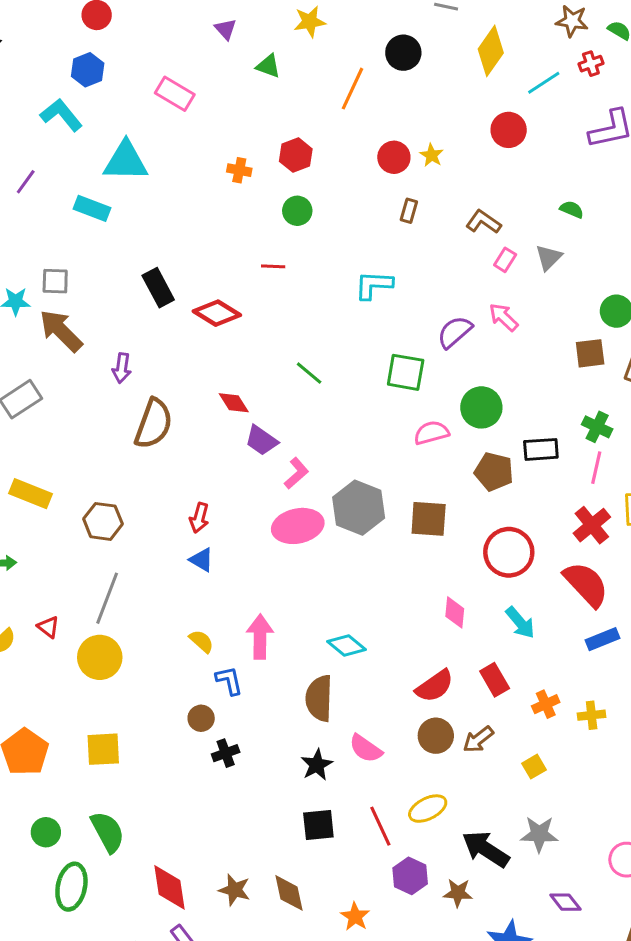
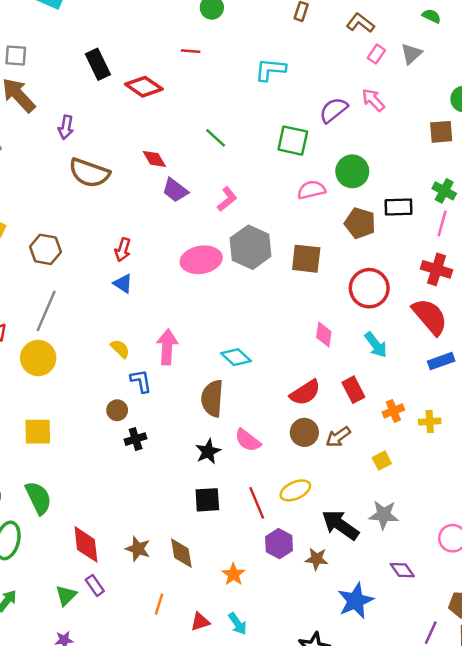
brown semicircle: (153, 424) -> (89, 173), turned 87
pink L-shape: (296, 473) -> (227, 199), moved
red cross: (592, 525) -> (437, 269), turned -36

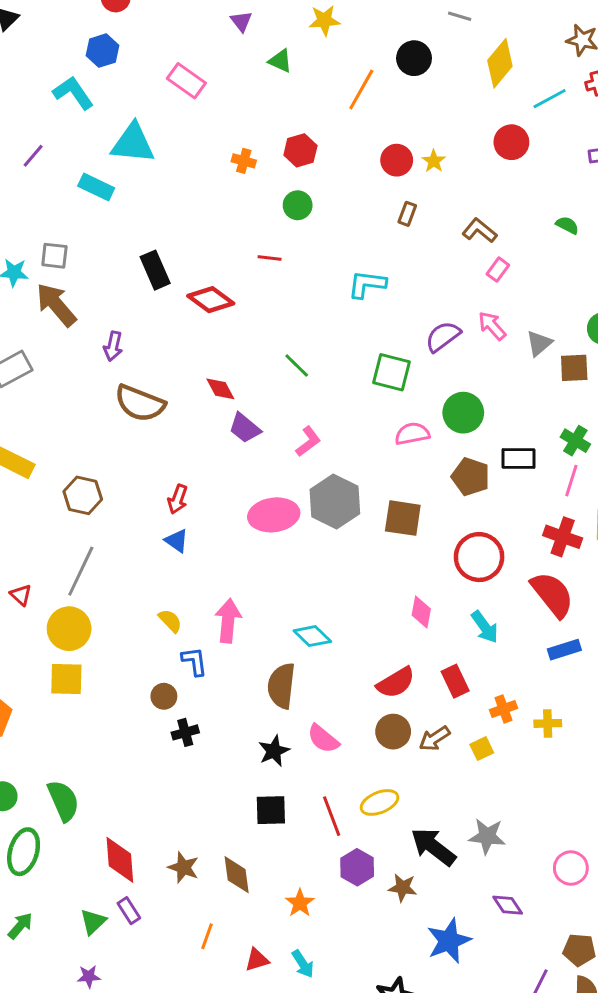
gray triangle: (411, 54) -> (539, 343), moved
yellow square: (38, 432) -> (66, 679), moved
yellow square: (382, 461) -> (482, 749), moved

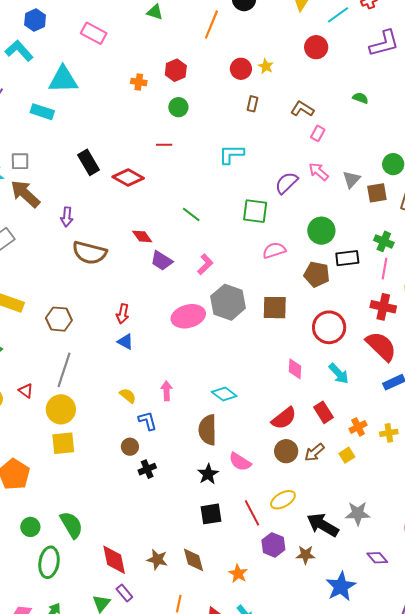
green circle: (463, 413) -> (321, 231), moved
pink arrow: (228, 621) -> (167, 391), size x0.7

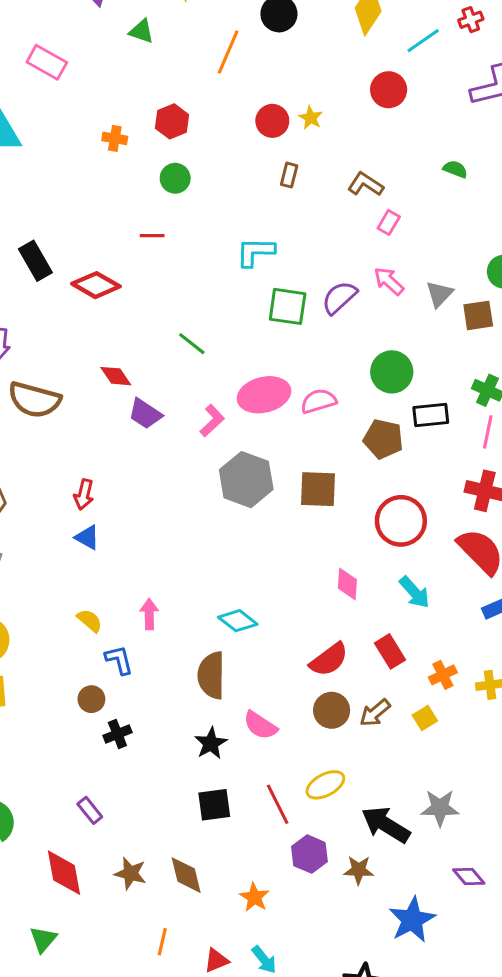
green square: (255, 211) -> (288, 306), moved
pink ellipse: (188, 316) -> (264, 395), moved
purple rectangle: (124, 593) -> (90, 810), moved

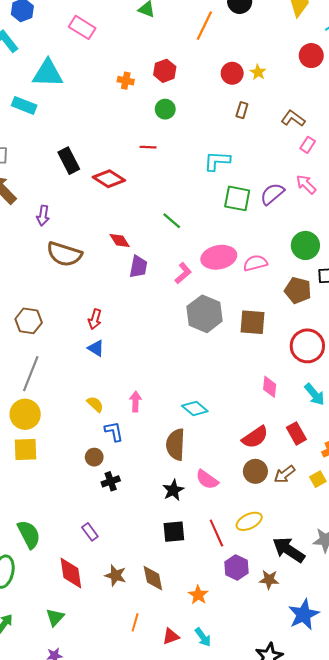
purple trapezoid: (145, 414) -> (138, 267), turned -115

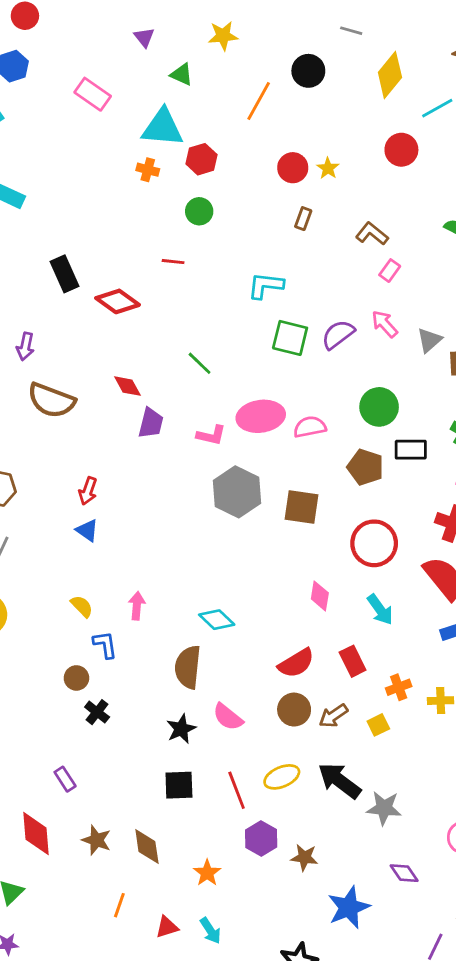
cyan triangle: (48, 73) -> (163, 128), moved
pink L-shape: (183, 273) -> (211, 435), turned 50
black cross: (111, 481) -> (97, 712), turned -36
black arrow: (289, 550) -> (339, 781), moved

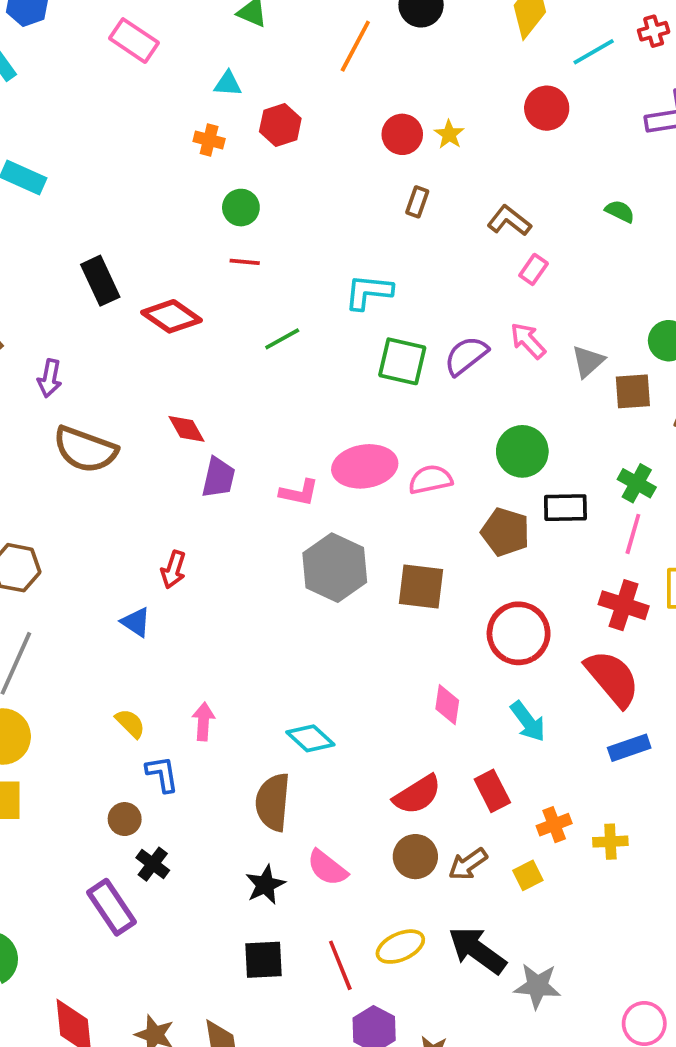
cyan triangle: (163, 128) -> (228, 84), size x0.5
green circle: (199, 211) -> (241, 208), moved
green line: (200, 363) -> (282, 339), moved, turned -72
red arrow: (88, 491) -> (173, 570), moved
purple rectangle: (65, 779) -> (111, 907), moved, size x1.6

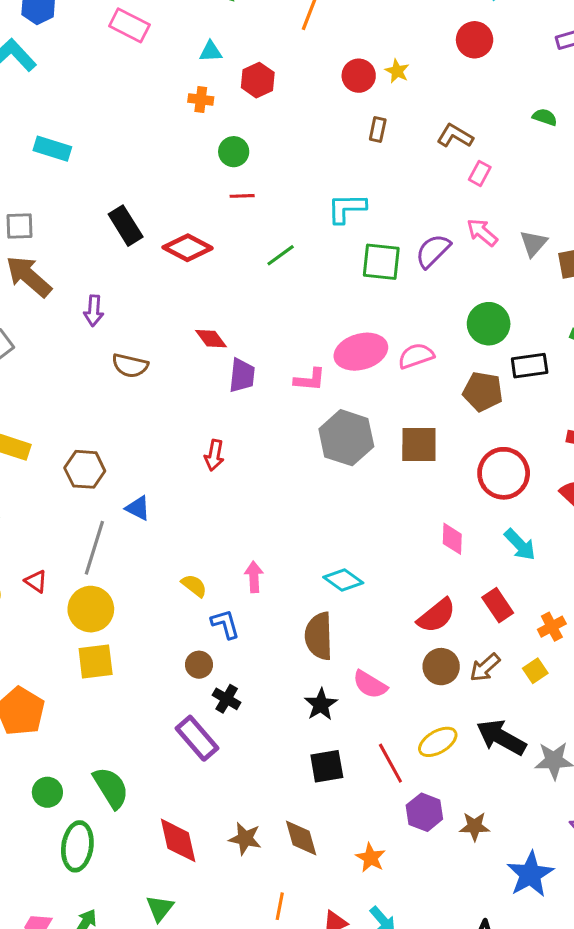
brown semicircle: (85, 449) -> (130, 366), size x0.7
blue triangle: (136, 622) -> (138, 508), moved

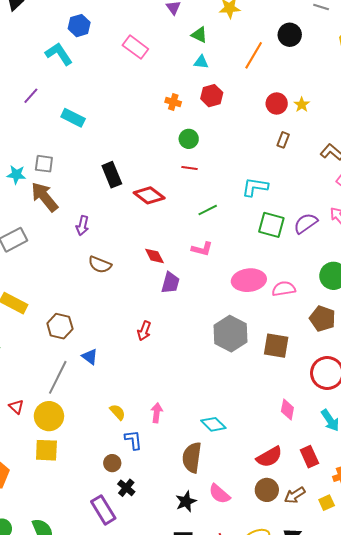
cyan triangle: (211, 51) -> (201, 62), moved
pink L-shape: (310, 380) -> (202, 249), moved
red triangle: (36, 581) -> (16, 407), moved

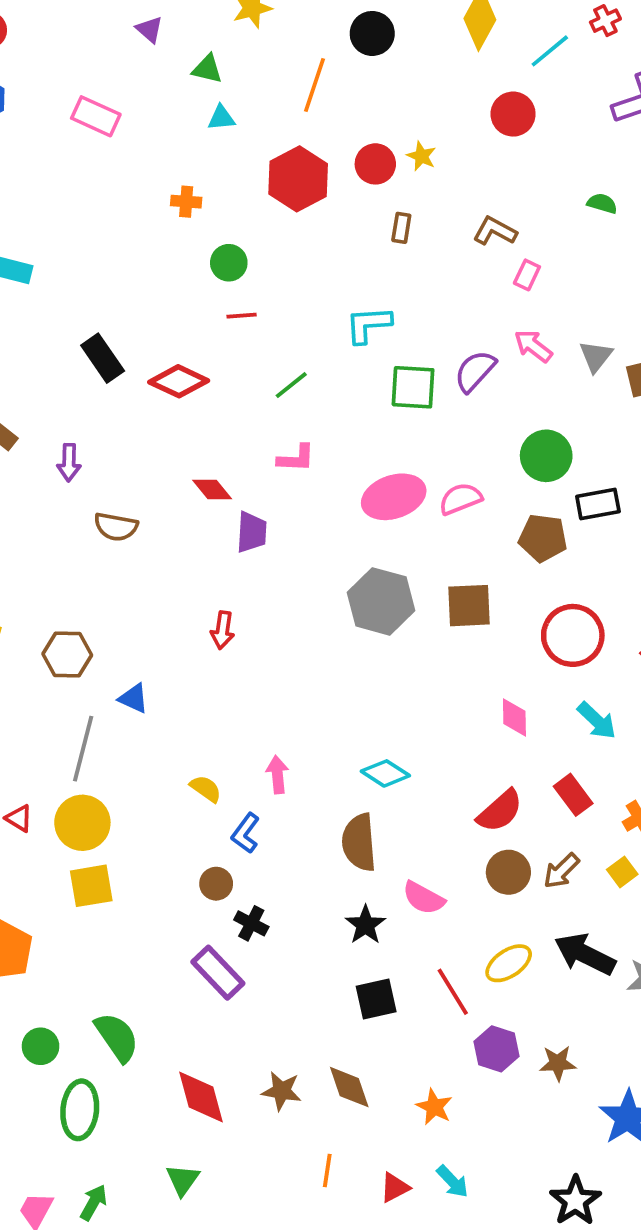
red hexagon: (212, 96) -> (298, 179), moved, size x1.5
blue L-shape: (133, 440) -> (246, 833), turned -125

